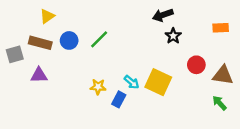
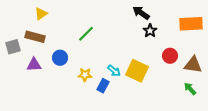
black arrow: (163, 15) -> (141, 13), turned 54
orange rectangle: (221, 28) -> (191, 24), size x1.6
blue circle: (69, 40) -> (60, 58), moved

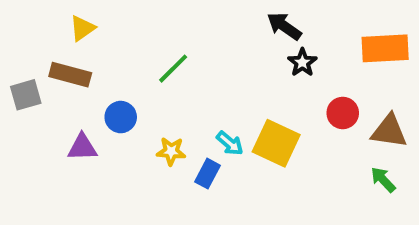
purple triangle: (34, 65) -> (82, 147), moved

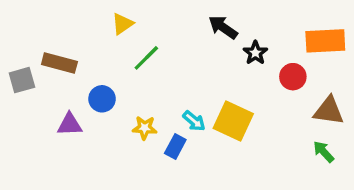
black arrow: (284, 26) -> (223, 27), moved
yellow triangle: (82, 28) -> (122, 24), moved
red circle: (343, 113) -> (293, 77), moved

